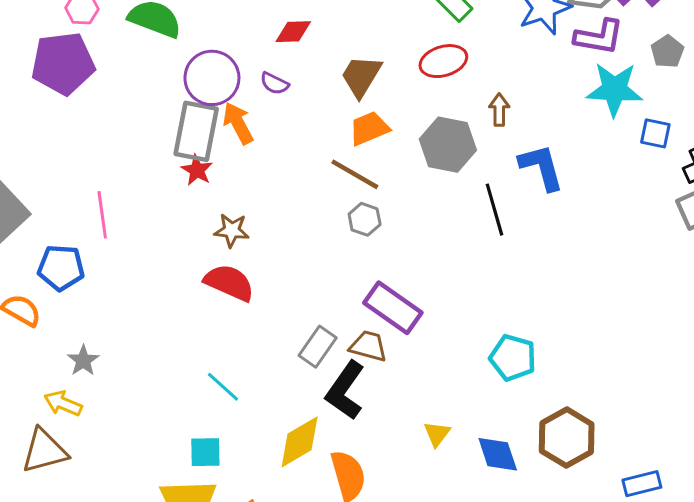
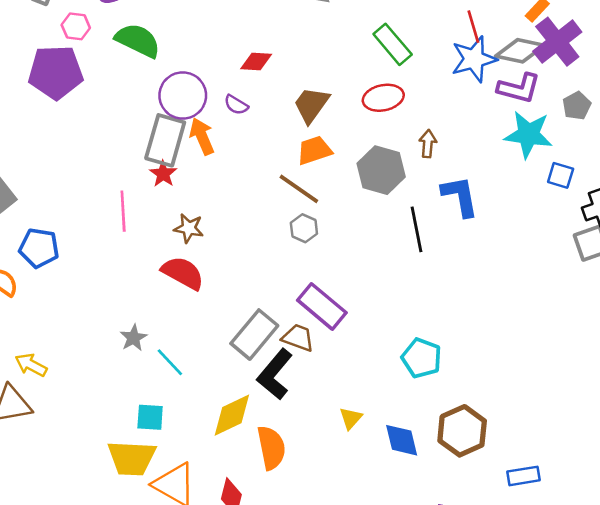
pink line: (102, 215) -> (123, 211), moved
gray rectangle: (318, 347) -> (254, 335), size x1.4
gray star: (83, 361) -> (134, 338), moved

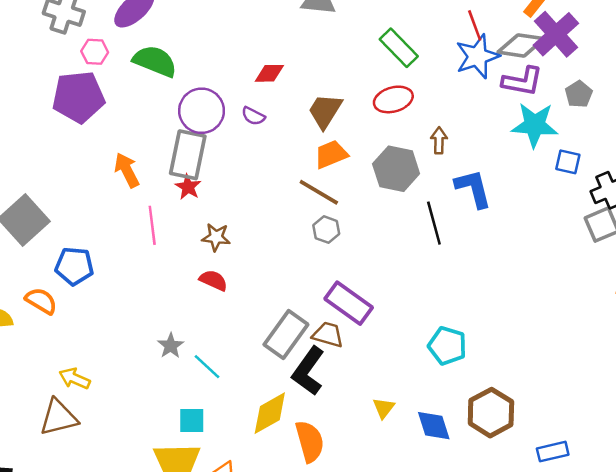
orange arrow: (202, 136) -> (127, 170), moved
red semicircle: (183, 273) -> (213, 280), size x0.7

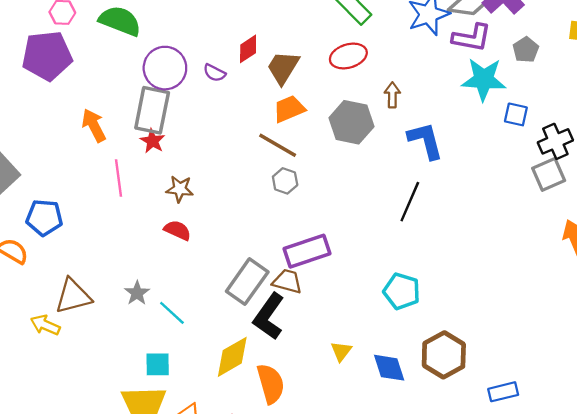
red diamond: (269, 73) -> (248, 49), moved, turned -32
black line: (434, 223) -> (410, 202), moved, turned 39
purple rectangle: (349, 303) -> (307, 251), turned -54
brown triangle: (58, 418) -> (73, 296), moved

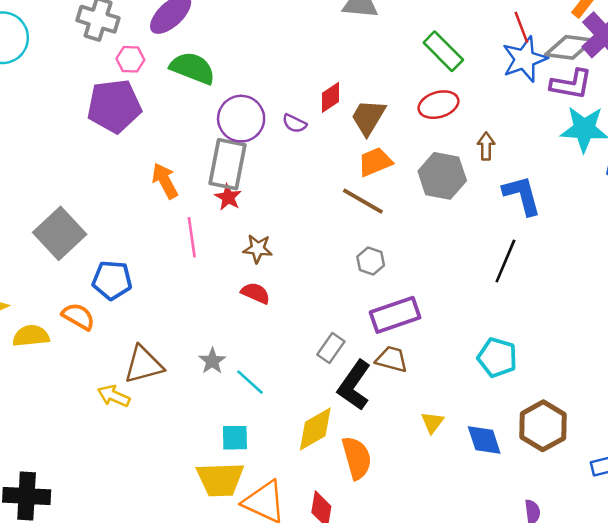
gray hexagon: (285, 181) -> (371, 261), moved
brown trapezoid: (287, 281) -> (392, 359), moved
gray rectangle: (247, 282) -> (331, 348), size x0.6

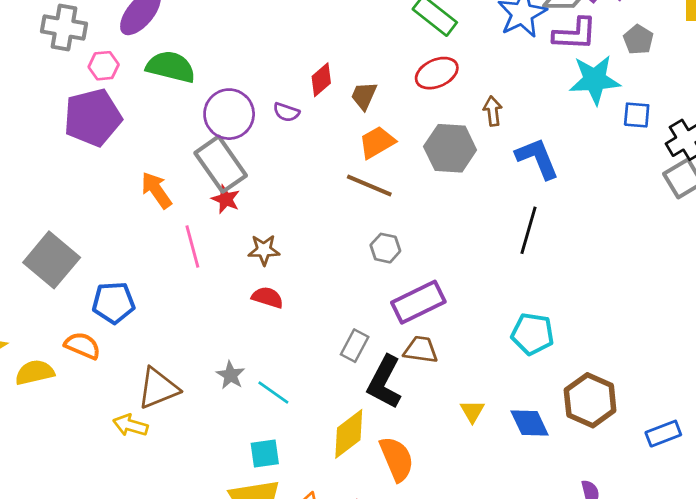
brown trapezoid: (368, 117) -> (364, 96), size x0.7
gray rectangle: (228, 164) -> (221, 164), turned -39

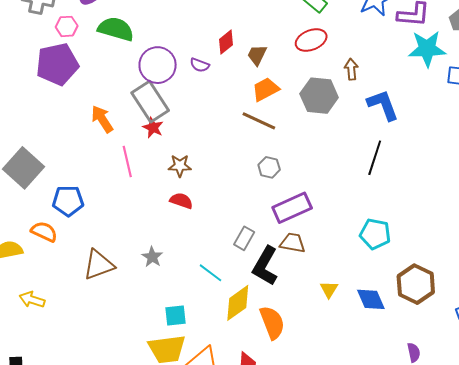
cyan line: (273, 393) -> (210, 273), moved
yellow arrow: (130, 425) -> (32, 300), moved

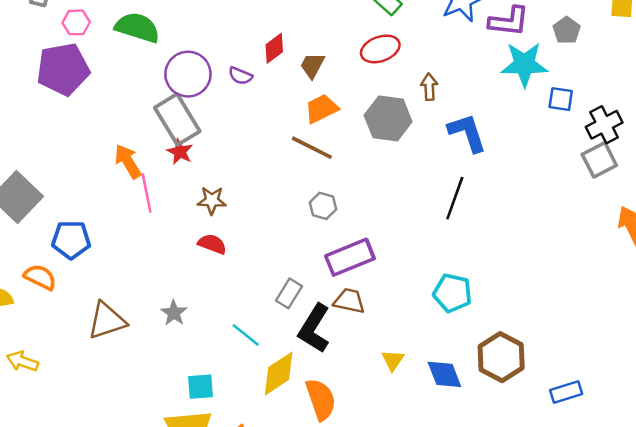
orange arrow: (102, 119) -> (128, 161), moved

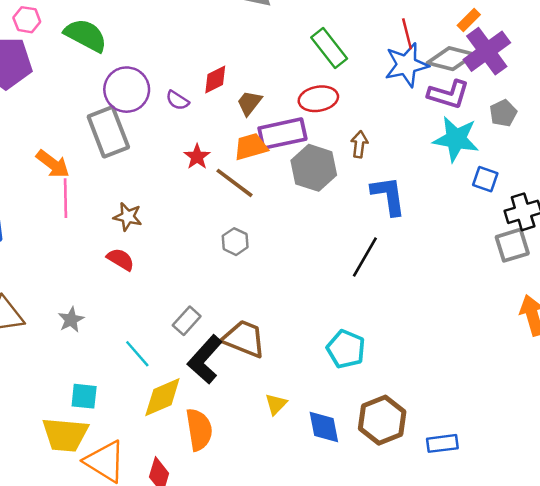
red star: (180, 152) -> (197, 157), moved
orange arrow: (128, 161) -> (53, 164), turned 148
purple rectangle: (350, 257) -> (282, 134), moved
brown trapezoid: (349, 301) -> (244, 339), size x1.4
blue rectangle: (566, 392) -> (442, 443), moved

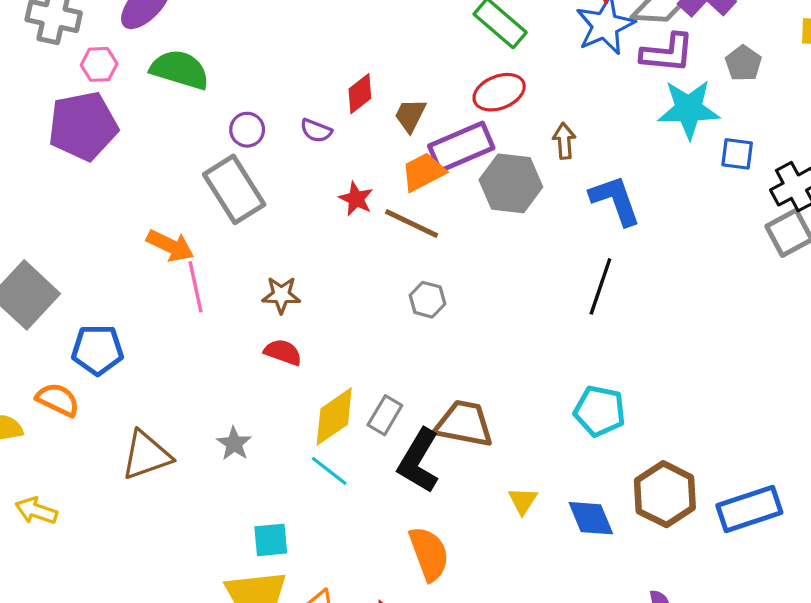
purple circle: (127, 90) -> (247, 130), size x0.6
yellow diamond: (162, 397) -> (334, 417), moved
blue rectangle: (442, 443) -> (749, 509), size x1.5

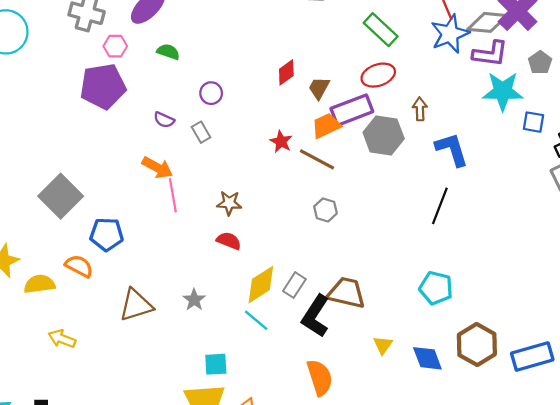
green semicircle: (180, 70) -> (168, 52), size x0.6
purple semicircle: (316, 131) -> (164, 120), moved
gray rectangle: (234, 189) -> (201, 132), size x0.5

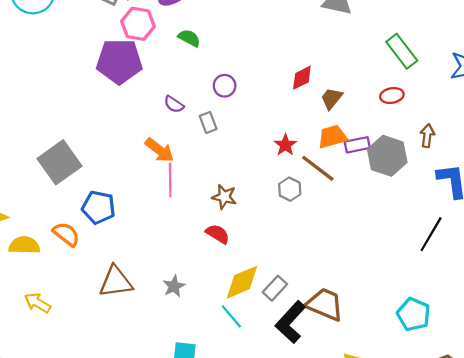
pink hexagon: (115, 46) -> (138, 24), size x1.4
red ellipse: (378, 75) -> (392, 96), size x0.7
purple rectangle: (352, 110) -> (357, 145), moved, size x0.6
gray hexagon: (325, 210) -> (290, 189), moved

